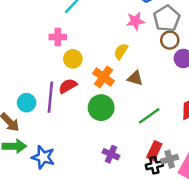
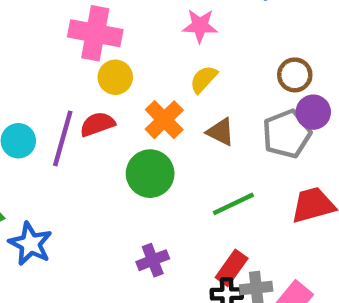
gray pentagon: (167, 18) -> (287, 134), moved
pink star: (135, 21) -> (200, 26), moved
pink cross: (58, 37) -> (95, 33), size x1.6
purple cross: (111, 154) -> (153, 260), turned 35

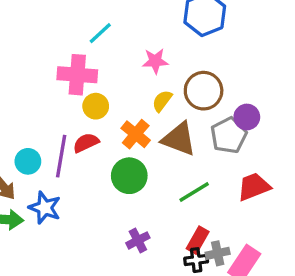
brown circle: (295, 75) -> (204, 91), moved, size x1.5
brown triangle: (221, 132) -> (179, 139), size x1.6
blue star: (30, 244) -> (45, 208), moved

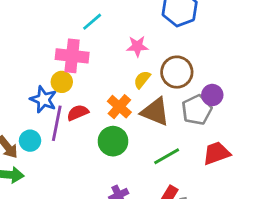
yellow circle: (96, 106) -> (62, 82), moved
cyan circle: (28, 161) -> (30, 141), moved
blue star: (45, 208) -> (43, 99), moved

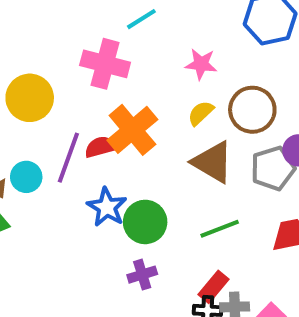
yellow circle: (62, 82) -> (30, 98), moved, size x1.5
blue star: (43, 99) -> (107, 207), moved
orange cross: (119, 107) -> (132, 130), moved, size x1.4
green circle: (113, 141) -> (145, 222), moved

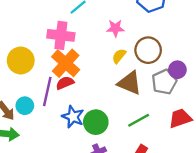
orange cross: (132, 130) -> (66, 63), moved

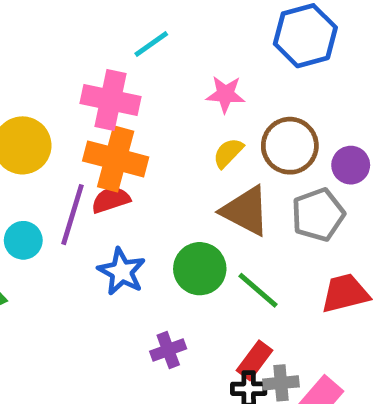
orange cross: (66, 63) -> (116, 159), turned -32
purple circle: (177, 70) -> (351, 165), moved
green line: (139, 120) -> (258, 290), turned 65
green circle: (96, 122) -> (200, 269), moved

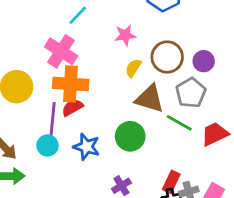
pink cross: (110, 100) -> (61, 51), turned 32
cyan circle: (23, 240) -> (47, 145), moved
green line: (258, 290) -> (179, 123), moved

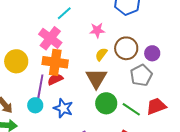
brown triangle: (150, 99) -> (96, 78), moved, turned 40
green line: (179, 123) -> (131, 109), moved
green circle: (130, 136) -> (106, 103), moved

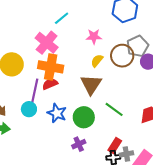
gray pentagon: (141, 75) -> (138, 46), moved
green circle: (106, 103) -> (84, 117), moved
green line: (131, 109) -> (114, 109), moved

